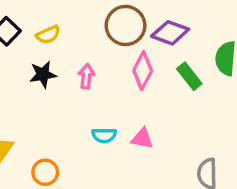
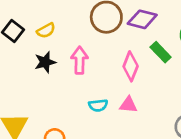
pink diamond: (143, 71) -> (131, 66), moved
pink arrow: (86, 76) -> (80, 60), size x1.4

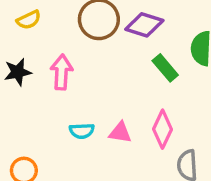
yellow semicircle: (46, 30) -> (29, 20), moved
pink diamond: (131, 66) -> (163, 129), moved

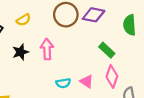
green rectangle: (165, 68) -> (107, 50), moved
pink triangle: (120, 133) -> (87, 81), turned 32

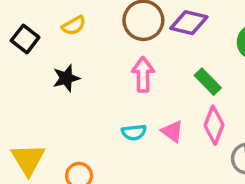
pink arrow: (47, 49) -> (143, 74), moved

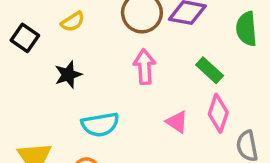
cyan semicircle: (134, 132) -> (100, 125), moved, size x1.5

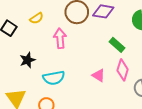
pink arrow: (145, 67) -> (60, 38), moved
black star: (68, 75) -> (27, 60), moved

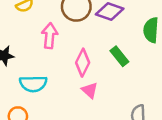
pink diamond: (123, 70) -> (83, 63), moved

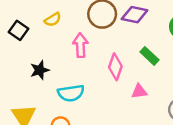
pink triangle: (90, 90) -> (139, 91), moved, turned -42

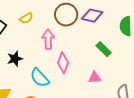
pink diamond: (115, 67) -> (63, 63), moved
cyan semicircle: (71, 93) -> (40, 78), turned 55

